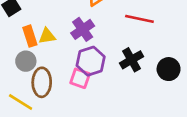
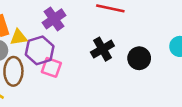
yellow triangle: (47, 36) -> (19, 37), moved
purple hexagon: (91, 61) -> (40, 50), moved

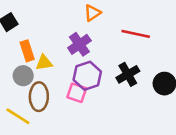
purple hexagon: (40, 50) -> (87, 76), moved

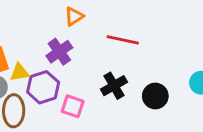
purple hexagon: (87, 76) -> (43, 87), moved
pink square: (77, 93) -> (73, 106), moved

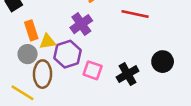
black cross: (114, 86) -> (128, 74), moved

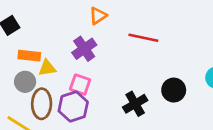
orange rectangle: (31, 30) -> (29, 56), turned -66
purple hexagon: (68, 54) -> (73, 107), moved
pink square: (93, 70) -> (80, 85), moved

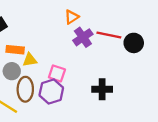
purple cross: (84, 49) -> (83, 37), moved
black circle: (174, 90) -> (134, 43), moved
black cross: (135, 104) -> (102, 89), turned 30

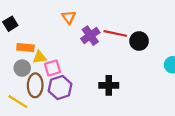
orange triangle: (72, 17) -> (69, 17), moved, turned -32
pink square: (57, 73) -> (52, 68), moved, turned -35

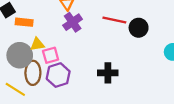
purple cross: (90, 36) -> (73, 22), moved
orange rectangle: (25, 47) -> (24, 22), moved
gray circle: (22, 68) -> (20, 55), size x1.5

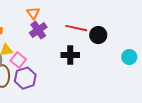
pink square: (51, 55) -> (18, 60), turned -35
black cross: (108, 73) -> (70, 55), moved

